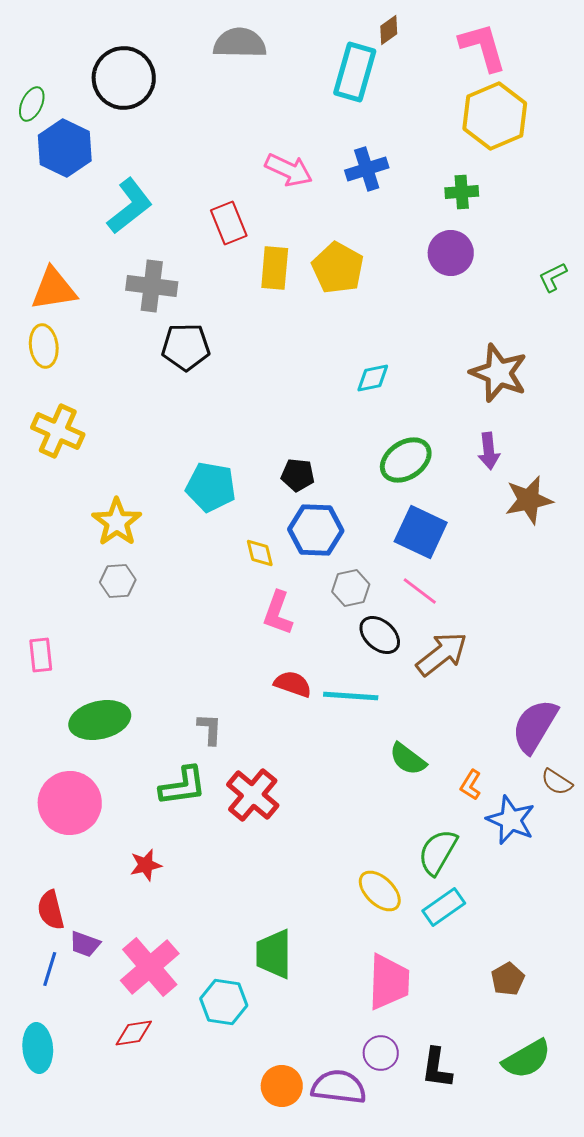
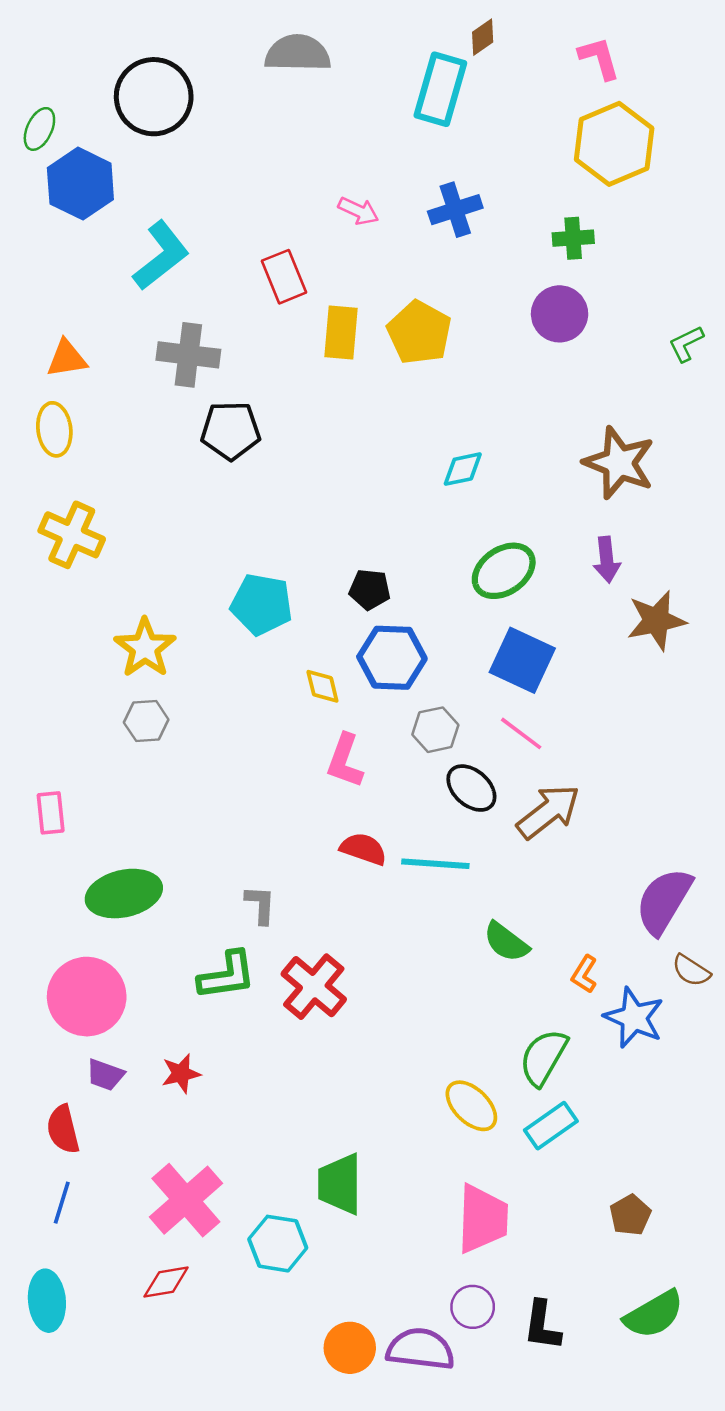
pink L-shape: (483, 47) -> (599, 58), size x0.7
pink arrow: (289, 170) -> (358, 211), size x0.7
orange triangle: (54, 289) -> (67, 359), size x0.7
purple trapezoid: (85, 944) -> (105, 1075), moved

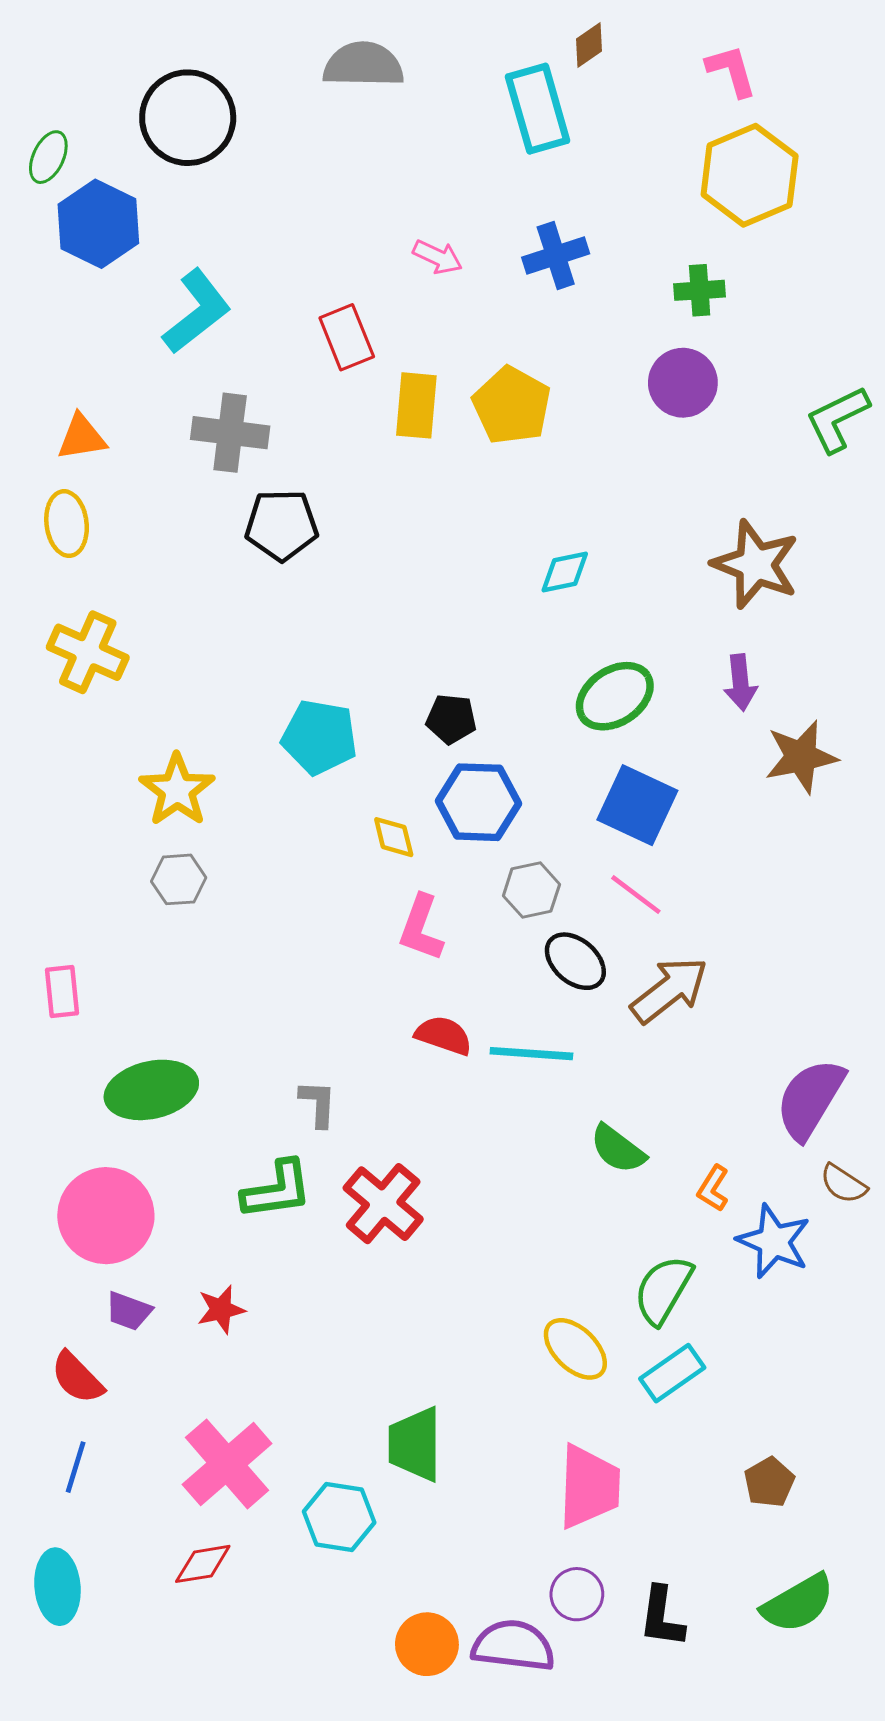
cyan rectangle: (440, 89) -> (538, 109), turned -32
green L-shape: (686, 344) -> (837, 419), size x1.5
red semicircle: (63, 1129) -> (77, 1378), turned -30

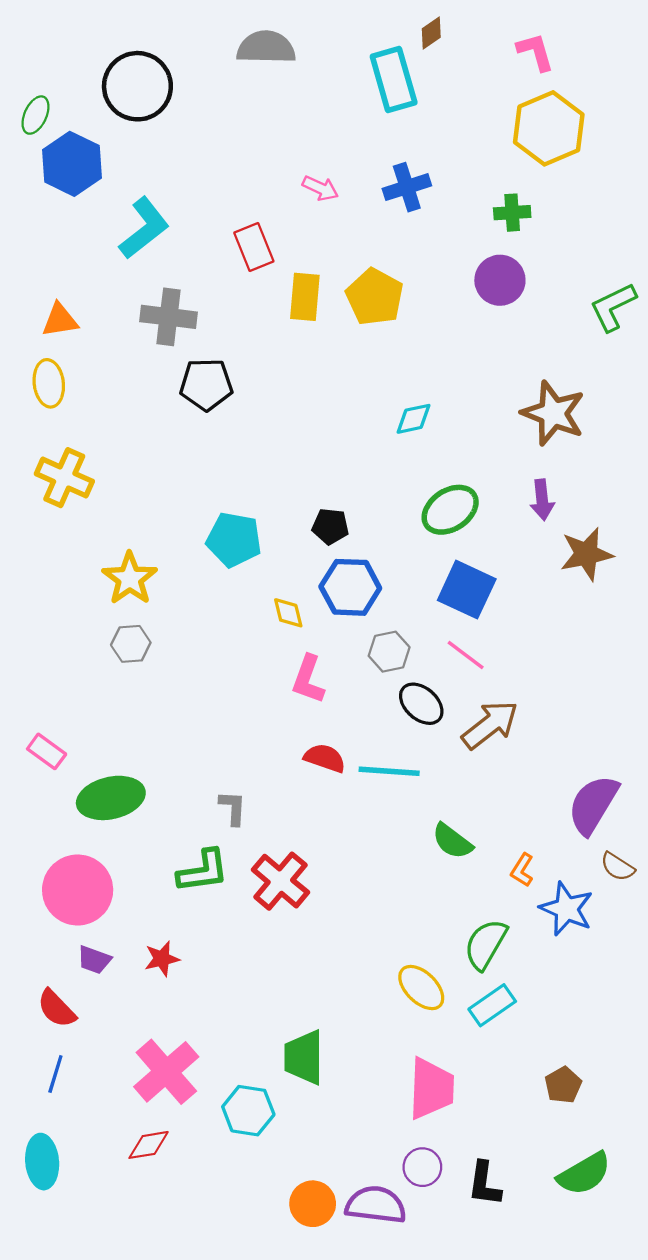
pink rectangle: (62, 991) -> (47, 751), moved, turned -48

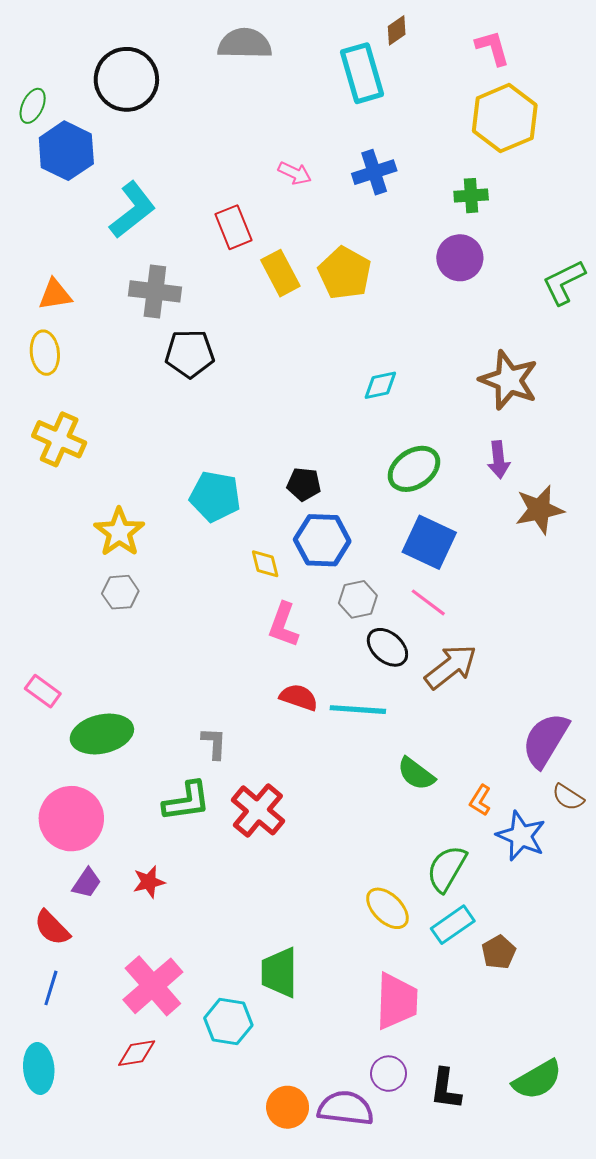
yellow rectangle: (305, 297) -> (280, 273), turned -33
purple trapezoid: (94, 960) -> (87, 883), turned -76
brown pentagon: (563, 1085) -> (499, 952), moved

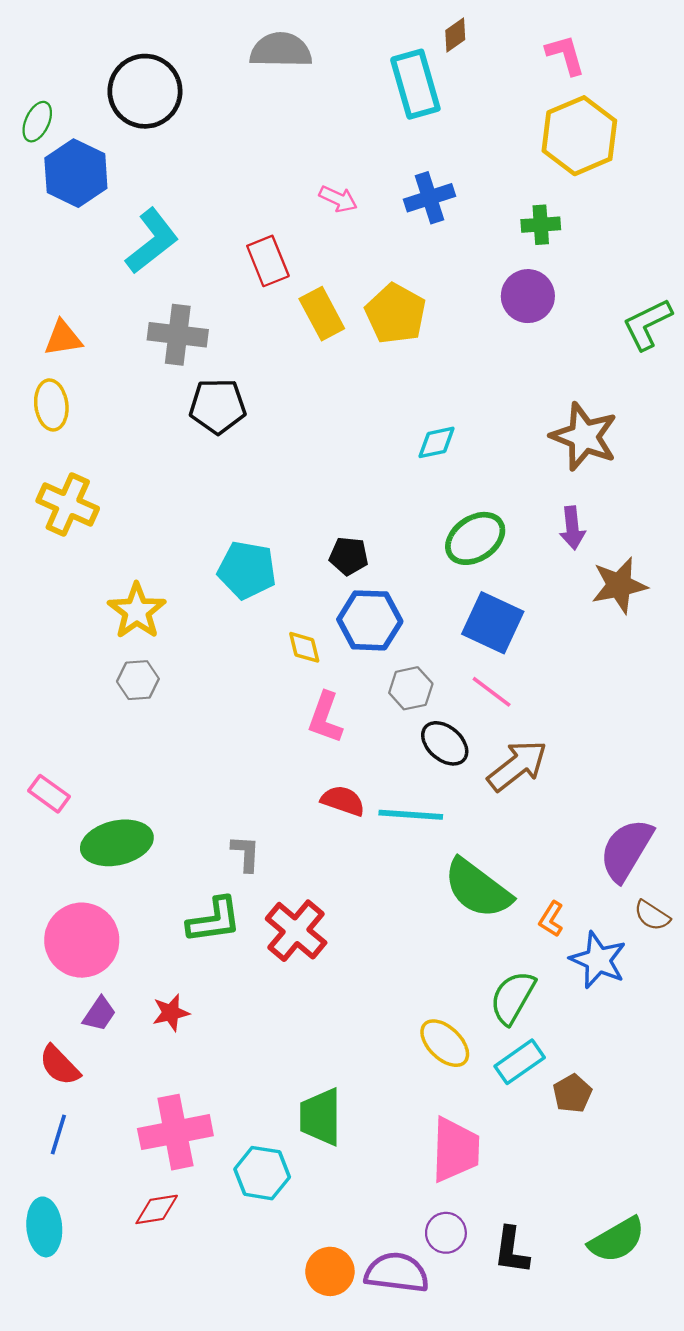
green semicircle: (416, 774) -> (478, 889), size x1.6
pink cross: (153, 986) -> (175, 1132), turned 30

